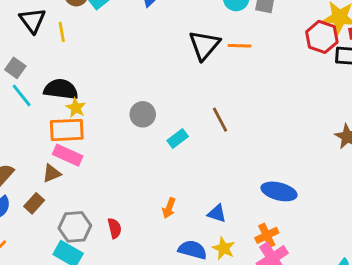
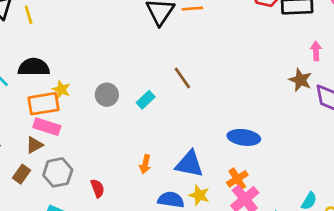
yellow star: (76, 108) -> (61, 89), moved
gray circle: (143, 114) -> (107, 95), moved
blue triangle: (217, 213) -> (189, 164), size x1.6
gray hexagon: (75, 227) -> (58, 172), moved

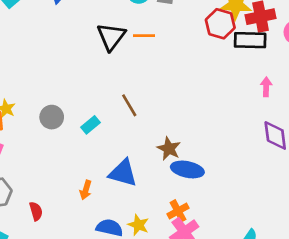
brown star: (300, 80) -> (169, 149), moved
blue triangle: (189, 164) -> (123, 173), moved

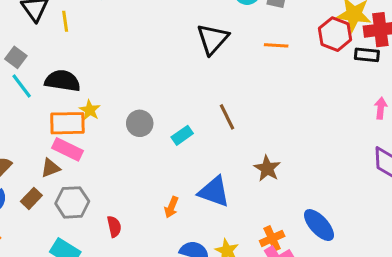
orange line: (144, 36) -> (276, 45), moved
black rectangle: (250, 40) -> (367, 55), size x0.7
blue ellipse: (187, 169) -> (319, 225), moved, turned 32

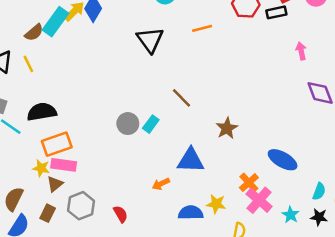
yellow star: (90, 110) -> (41, 168), moved
gray circle: (140, 123) -> (128, 124), moved
brown star: (267, 168) -> (227, 128), turned 30
orange arrow: (171, 207) -> (161, 184), turned 60

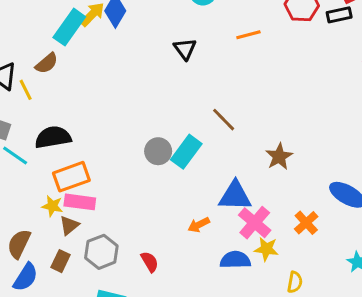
brown semicircle: (34, 32) -> (47, 63), moved
black triangle: (150, 40) -> (185, 49), size x0.7
yellow line: (28, 64) -> (26, 90), moved
cyan rectangle: (151, 124) -> (186, 152), size x1.5
pink cross: (259, 200) -> (255, 223), moved

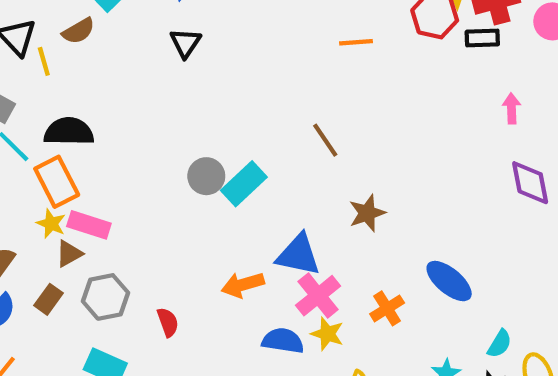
black triangle: (185, 49) -> (185, 43), moved
brown line: (224, 120) -> (325, 140), moved
orange rectangle: (71, 177) -> (57, 182), moved, turned 72
orange arrow: (199, 225) -> (243, 285), size x1.4

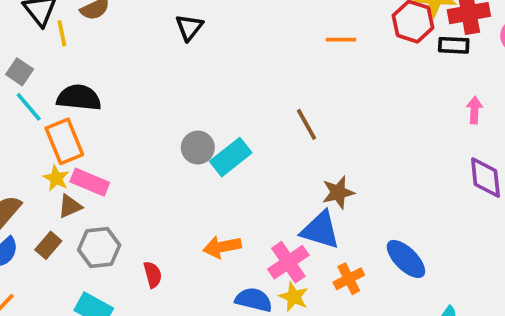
blue triangle: (298, 255) -> (320, 230), moved

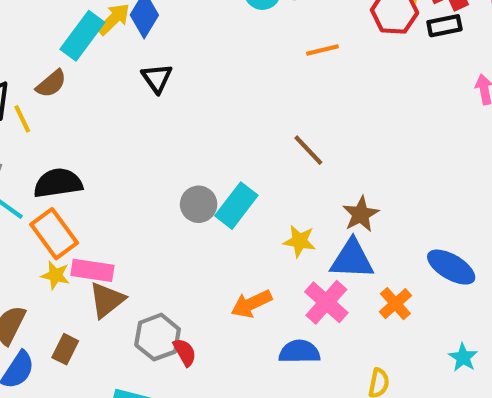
brown triangle: (70, 206) -> (107, 300), moved, size x1.4
gray hexagon: (99, 248) -> (158, 337), moved
yellow star: (294, 297) -> (299, 241), moved

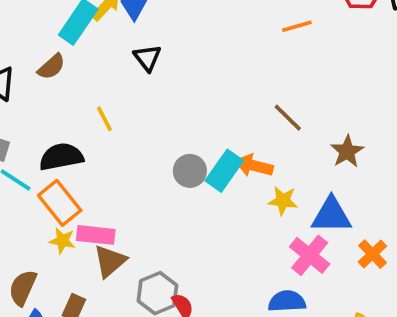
yellow line: (22, 119) -> (104, 119), moved
brown star: (361, 214) -> (347, 151), moved
orange arrow: (251, 304) -> (254, 166), moved, turned 42

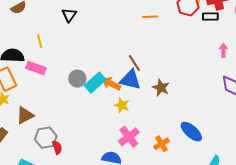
brown star: (347, 151) -> (161, 88), turned -30
blue triangle: (331, 215) -> (130, 80), moved
pink rectangle: (96, 235) -> (36, 68), moved

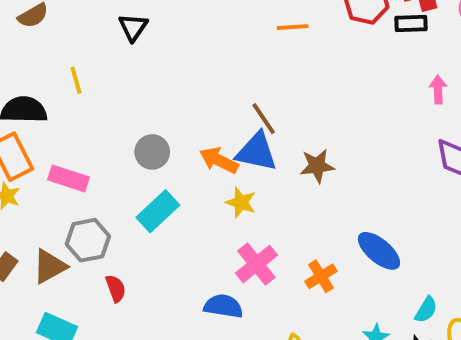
pink rectangle: (36, 68) -> (68, 178), moved
cyan rectangle: (95, 83) -> (158, 211), moved
brown star: (161, 88) -> (317, 166), turned -30
brown triangle: (25, 115) -> (50, 266), moved
gray hexagon: (46, 138) -> (88, 240), moved

